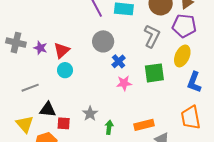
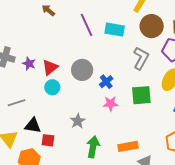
gray circle: (103, 41) -> (82, 70), moved
gray star: (90, 114) -> (78, 121), moved
green arrow: (109, 127) -> (93, 147), size x1.5

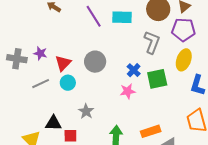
purple star: (29, 64) -> (40, 53), moved
blue cross: (106, 82) -> (134, 70), moved
gray line: (16, 103) -> (41, 84), moved
gray star: (78, 121) -> (86, 111), moved

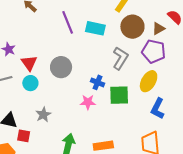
red triangle: (63, 63) -> (29, 63), turned -30
blue cross: (134, 70) -> (98, 82), turned -32

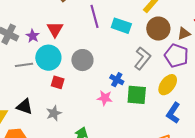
red triangle: (29, 63) -> (55, 29), moved
cyan circle: (30, 83) -> (48, 58), moved, size x1.6
gray star: (43, 115) -> (54, 113), moved
red square: (24, 136) -> (58, 82), moved

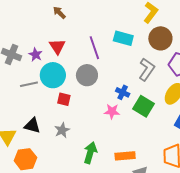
purple line: (94, 16) -> (94, 48), moved
green square: (137, 95) -> (143, 106), turned 30

